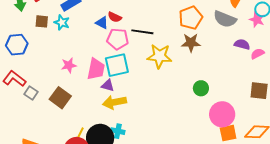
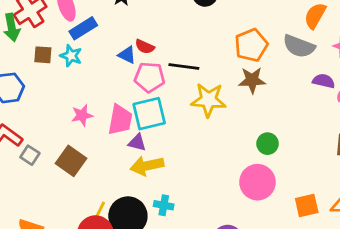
pink circle: (222, 114) -> (257, 182), moved
cyan cross: (118, 131) -> (164, 205), moved

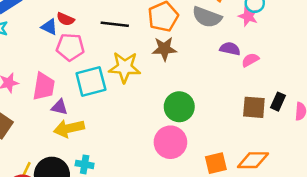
black line: (184, 66) -> (115, 24), moved
cyan square: (149, 114) -> (91, 81), moved
green circle: (268, 144) -> (179, 107), size x1.5

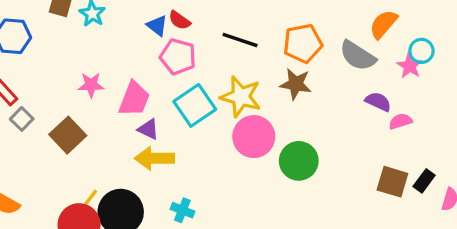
cyan square: (91, 81) -> (195, 105), turned -32
pink circle: (170, 142) -> (254, 137), moved
cyan cross: (85, 164) -> (182, 210), moved

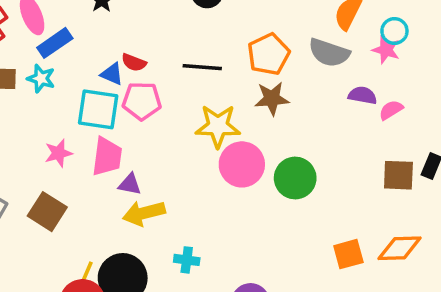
cyan square: (195, 105) -> (98, 109), moved, turned -33

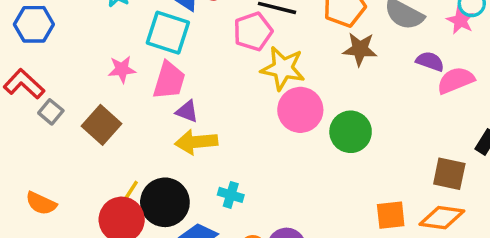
brown star: (272, 99) -> (360, 49), moved
pink pentagon: (142, 101) -> (253, 31), moved, turned -30
pink semicircle: (391, 110) -> (456, 80), size x1.5
brown square: (398, 175) -> (449, 174), moved

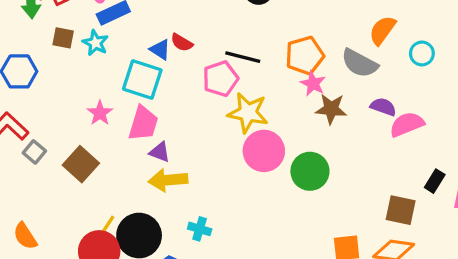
pink star: (460, 20) -> (313, 84), moved
brown star: (360, 49) -> (331, 109), moved
pink star: (122, 69) -> (100, 113), turned -30
orange semicircle: (41, 203) -> (25, 236), turned 32

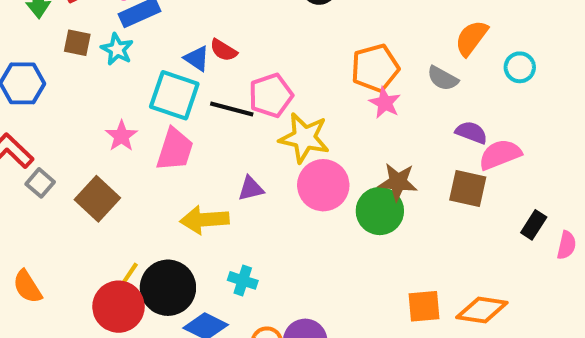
black line: (243, 57) -> (232, 109), moved
gray semicircle: (360, 63) -> (443, 78), size x0.7
brown star: (331, 109) -> (398, 182), moved
purple triangle: (160, 152) -> (251, 189), moved, turned -35
brown square: (401, 210) -> (468, 189), moved

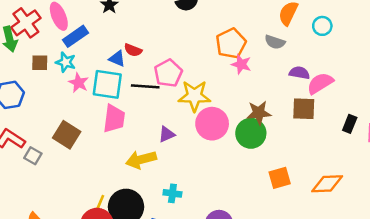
pink star: (121, 136) -> (79, 83), moved
brown square: (97, 199) -> (67, 135), moved
orange square: (424, 306) -> (280, 178), moved

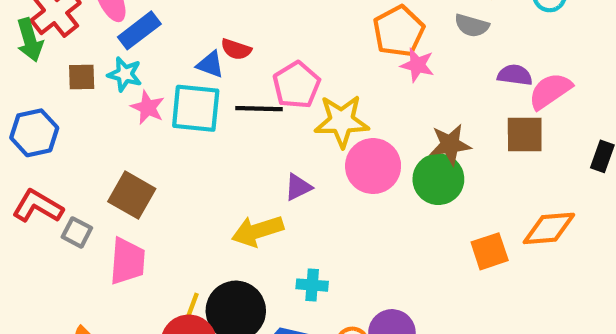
pink trapezoid: (114, 119) -> (127, 261), moved
orange diamond: (327, 184) -> (549, 228), moved

